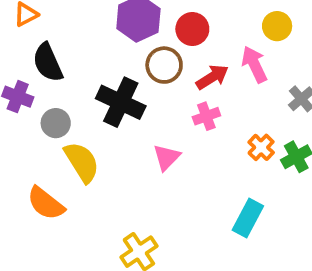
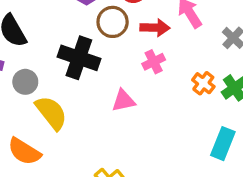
red arrow: (212, 77) -> (155, 28), turned 40
pink triangle: (167, 157) -> (123, 101), turned 40
cyan rectangle: (248, 218) -> (223, 144), moved

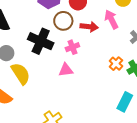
pink cross: (154, 62) -> (72, 47), moved

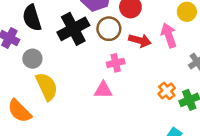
black cross: (41, 41) -> (73, 29), moved, turned 30

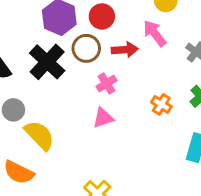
orange cross: (167, 91) -> (161, 104), moved

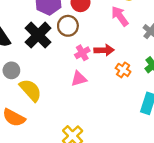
red arrow: (125, 50) -> (104, 50), moved

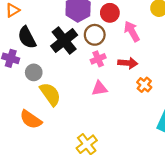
pink arrow: (120, 16) -> (132, 31), moved
pink cross: (82, 53) -> (98, 59), moved

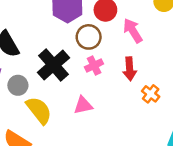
black cross: (64, 40) -> (53, 65), moved
red arrow: (128, 63) -> (130, 69), turned 84
pink triangle: (99, 88) -> (83, 105), moved

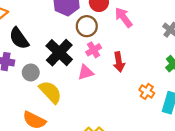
red arrow: (130, 69) -> (119, 62), moved
orange cross: (151, 94) -> (147, 91), moved
pink triangle: (83, 105) -> (86, 72), moved

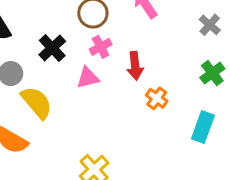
black cross: (59, 53) -> (52, 48), size x0.7
orange cross: (147, 91) -> (157, 98), moved

